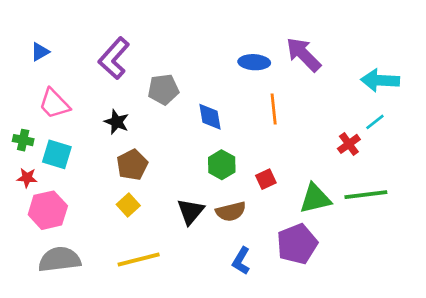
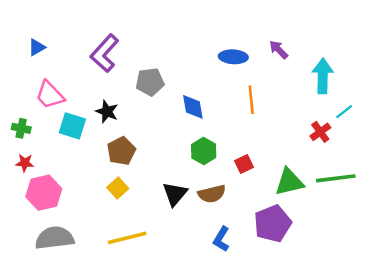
purple arrow: (303, 54) -> (279, 50), size x0.6
cyan arrow: (380, 80) -> (323, 76), moved, turned 88
cyan square: (57, 154) -> (72, 126), moved

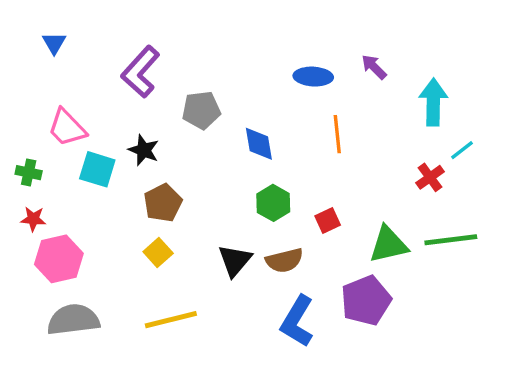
blue triangle: (37, 47) -> (54, 43), moved, turned -30
blue L-shape: (221, 239) -> (297, 321), size x1.5

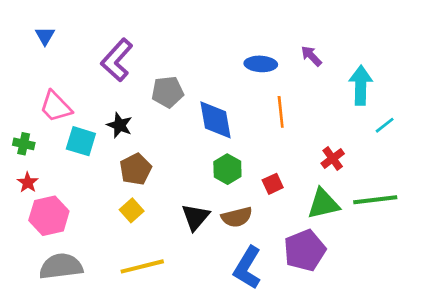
blue diamond: (259, 144) -> (215, 120), size x1.4
red cross: (430, 177) -> (333, 159), moved
red star: (33, 219) -> (28, 182), turned 30

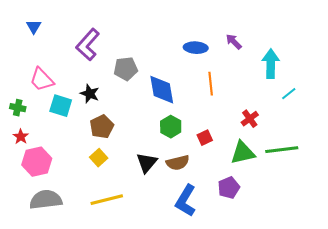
purple pentagon: (305, 250) -> (229, 188), size x0.7

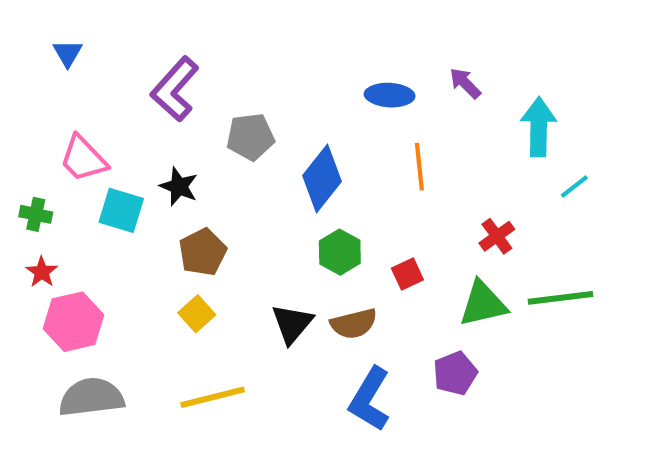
blue diamond: (162, 90) -> (322, 179), turned 48

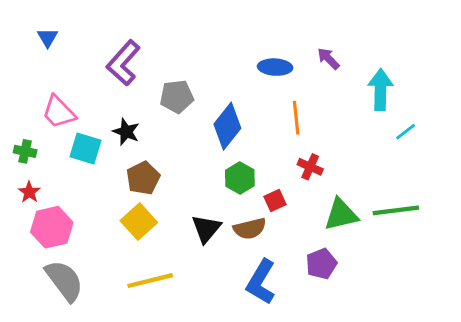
red cross: (497, 236) -> (310, 167), moved, turned -30
red square: (407, 274) -> (275, 201), moved
yellow square: (197, 314) -> (139, 222), size x1.4
gray semicircle: (91, 397) -> (64, 281), turned 60

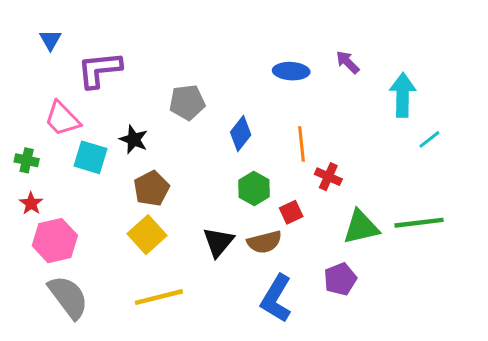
purple L-shape: (123, 63) -> (99, 70), moved, turned 42
orange line: (296, 118) -> (302, 144), moved
blue diamond: (227, 126) -> (241, 134), size x0.7

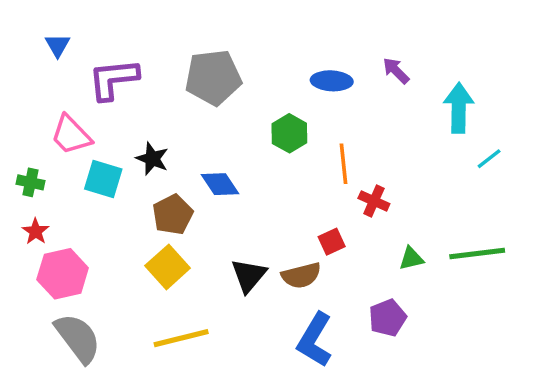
gray pentagon: (187, 102) -> (213, 77), moved, size x1.4
blue diamond: (241, 134) -> (220, 184), moved, turned -72
green hexagon: (254, 189) -> (289, 133), moved
green triangle: (361, 227) -> (411, 259), size x0.6

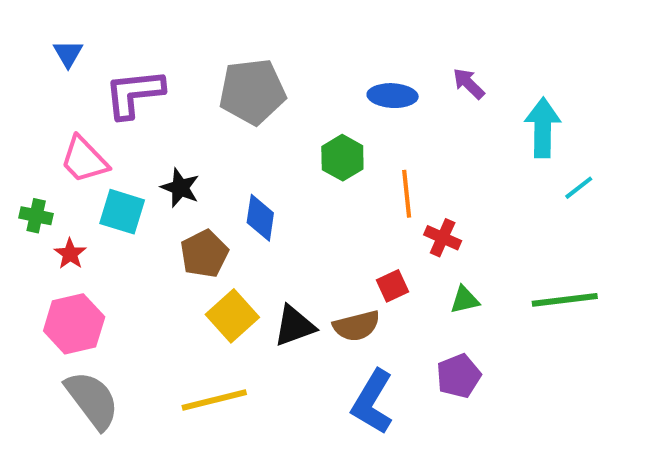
blue diamond: (220, 184) -> (260, 218), turned 42
red star: (36, 231) -> (70, 254), moved
green triangle: (411, 259) -> (465, 300), moved
yellow square: (168, 267) -> (232, 316), moved
black triangle: (249, 275) -> (294, 326), turned 30

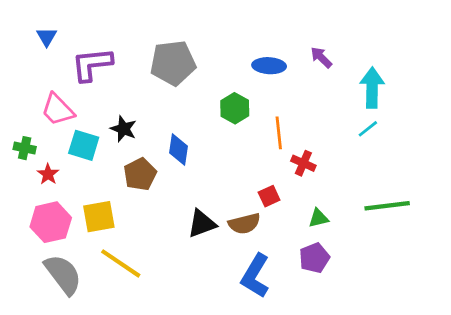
cyan line: (579, 188) -> (368, 129), moved
green triangle: (465, 300) -> (318, 218), moved
yellow square: (232, 316) -> (99, 217), moved, turned 32
yellow line: (214, 400) -> (121, 263), moved, turned 48

